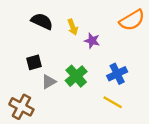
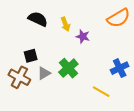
blue cross: (117, 74) -> (120, 68), moved
brown cross: (21, 107) -> (19, 77), moved

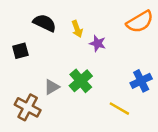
black square: (31, 56) -> (20, 51), moved
brown cross: (19, 77) -> (28, 107), moved

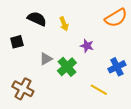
purple star: (98, 43) -> (87, 46), moved
gray triangle: (52, 87) -> (46, 59), moved

